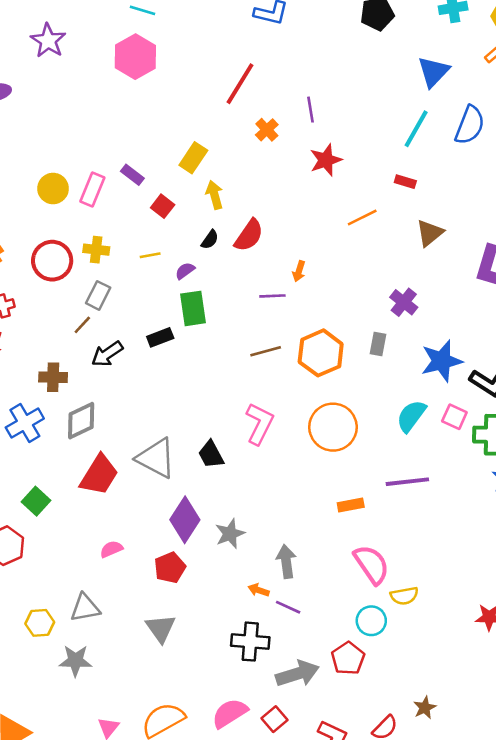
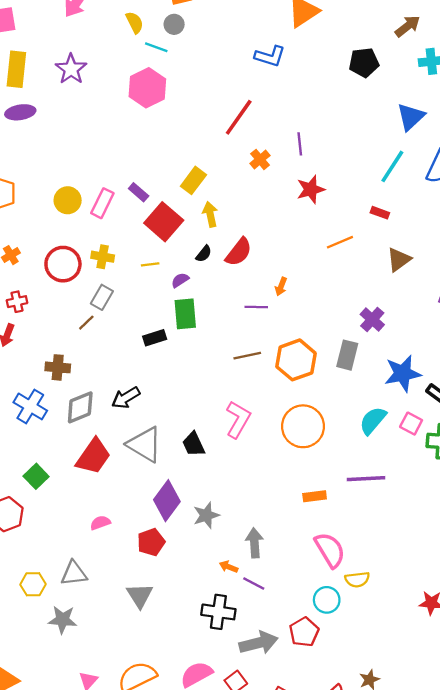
red square: (163, 206) -> (164, 222), size x1.8
gray rectangle: (378, 344) -> (347, 355), size x1.4
black arrow: (107, 354) -> (126, 398), moved
blue cross: (25, 423) -> (30, 406), turned -32

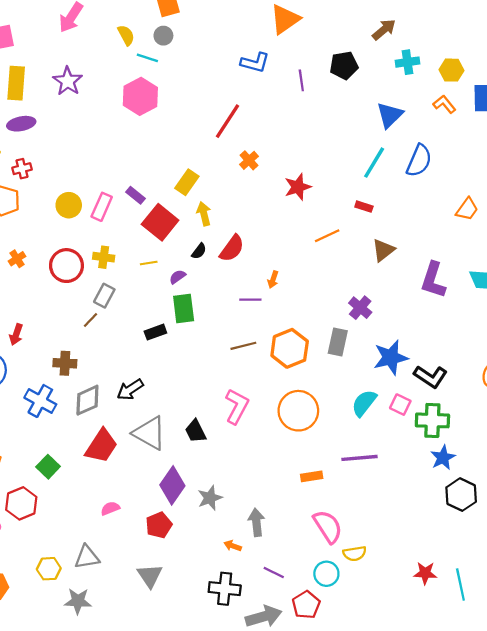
purple line: (300, 144) -> (301, 80), moved
red cross: (17, 302) -> (22, 169), moved
purple line: (254, 583) -> (274, 572), moved

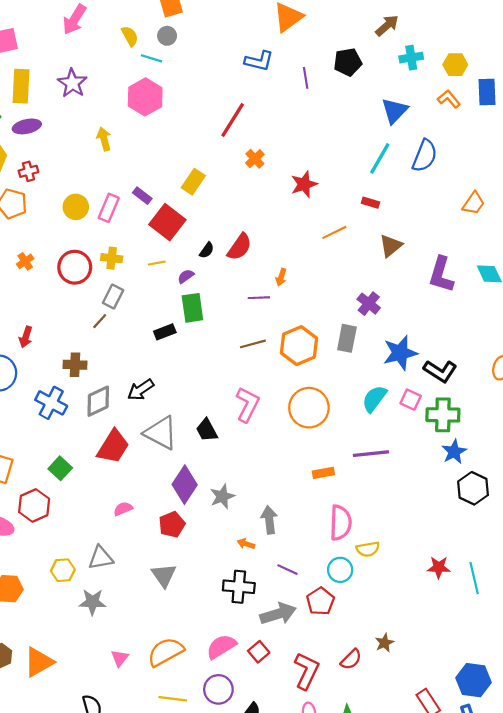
yellow arrow: (204, 214) -> (104, 139), moved
pink semicircle: (328, 527) -> (341, 523), turned 36

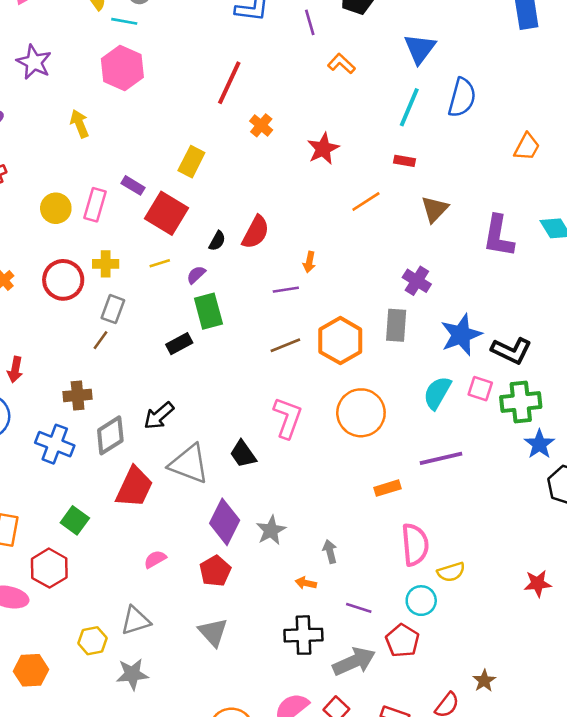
orange L-shape: (449, 99) -> (341, 64), moved
gray arrow: (269, 520) -> (330, 551), size x0.7

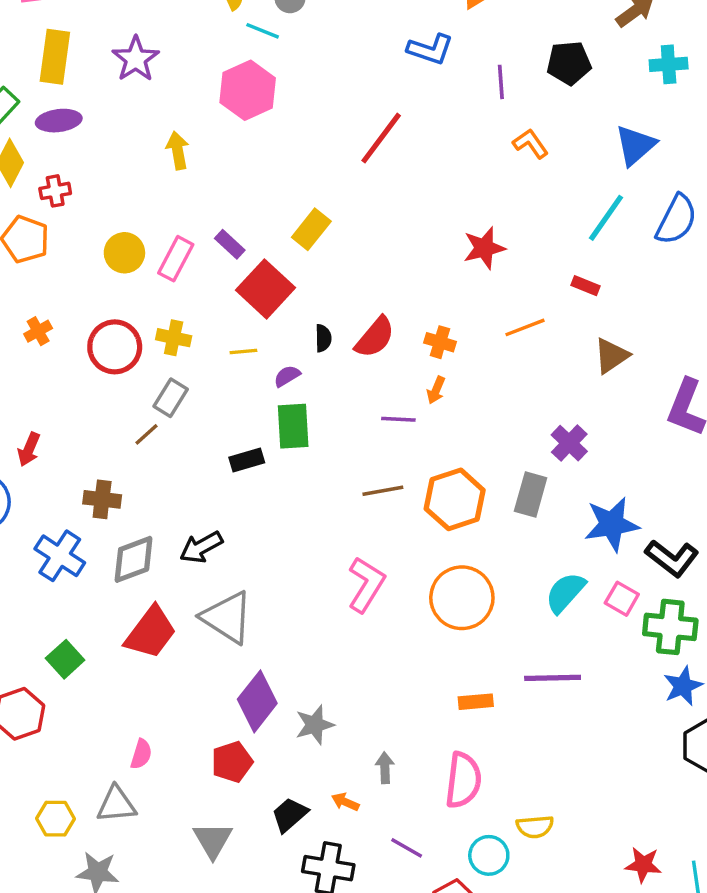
orange cross: (261, 125) -> (440, 342), moved, turned -35
black semicircle: (217, 241) -> (323, 338), turned -42
black trapezoid: (243, 454) -> (290, 815), moved, turned 72
pink semicircle: (415, 545) -> (463, 780), moved
pink semicircle: (155, 559) -> (141, 754), moved, turned 125

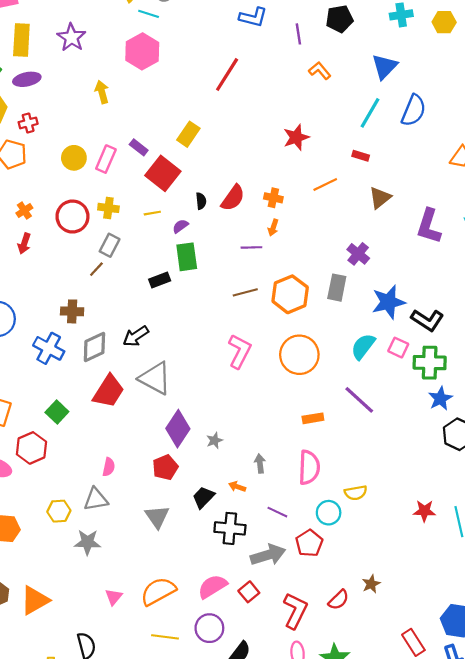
red arrow: (29, 449) -> (24, 244), moved
purple line: (553, 678) -> (359, 400), turned 48
gray star: (315, 725) -> (214, 440), size x0.7

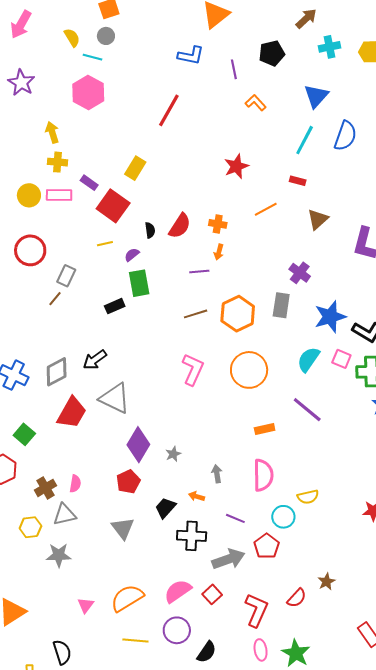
pink rectangle: (106, 159) -> (59, 195), turned 70
yellow cross: (108, 208) -> (58, 162), moved
brown cross: (72, 311) -> (45, 488), moved, turned -30

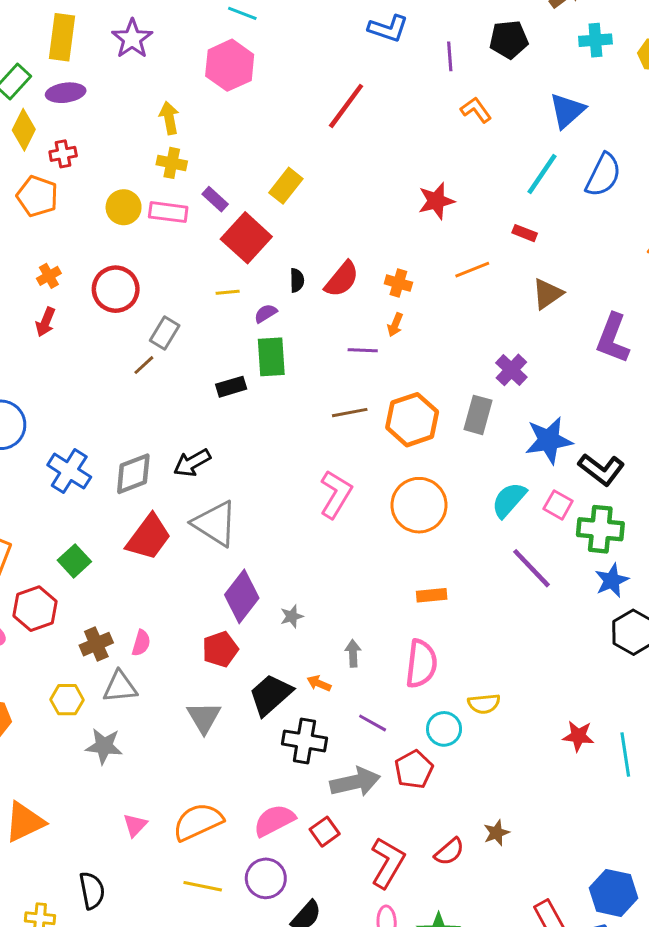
purple line: (307, 410) -> (531, 568), moved
black trapezoid: (165, 508) -> (271, 695), size x1.4

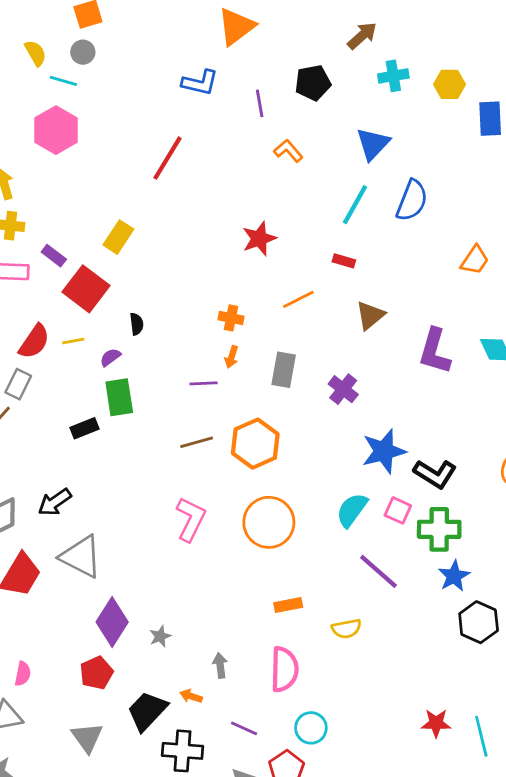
red semicircle: (342, 279) -> (34, 342), moved
gray rectangle: (478, 415) -> (284, 370), moved
yellow semicircle: (484, 704) -> (347, 629), moved

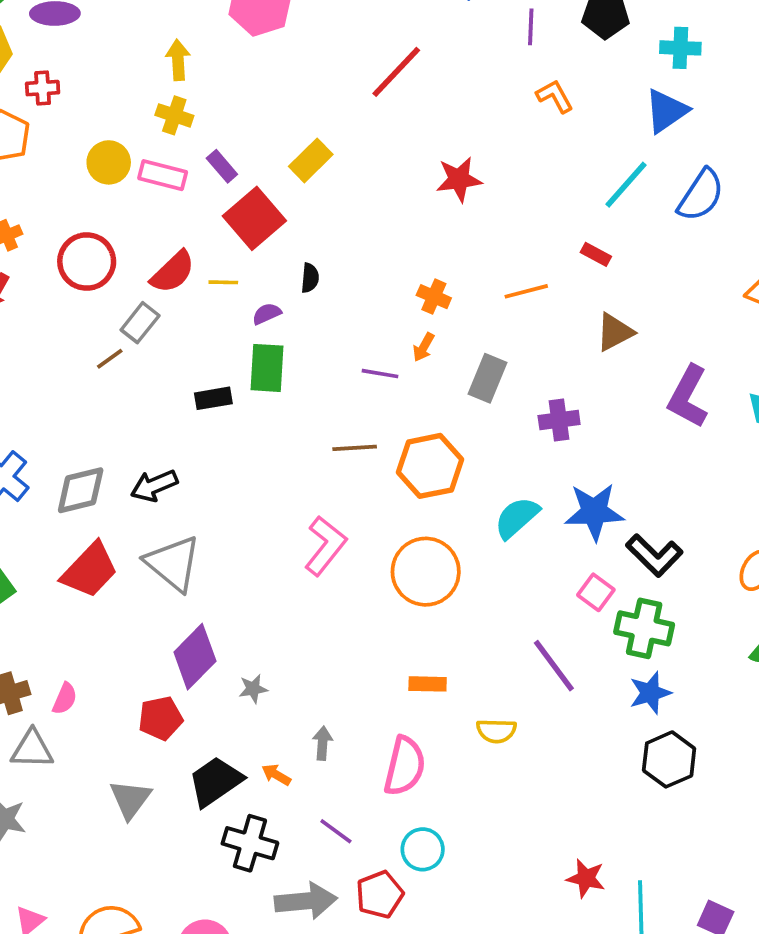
cyan cross: (393, 76) -> (680, 48), moved
red star: (259, 239) -> (459, 179), moved
purple cross: (343, 389) -> (559, 420), turned 32
cyan semicircle: (352, 510) -> (517, 518), moved

